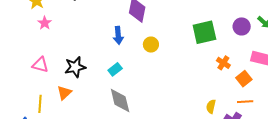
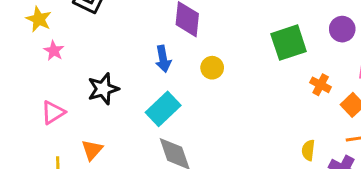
pink triangle: (40, 65) -> (53, 112), turned -42
black star: (75, 67) -> (103, 89), moved
cyan rectangle: (115, 69) -> (163, 109), size x1.6

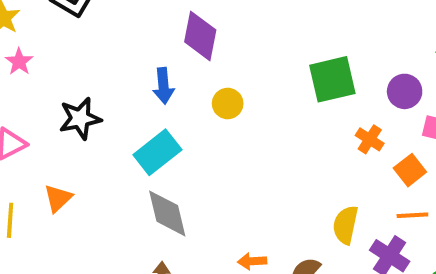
purple circle: (342, 29) -> (405, 91), moved
yellow semicircle: (308, 150) -> (345, 225), size x1.4

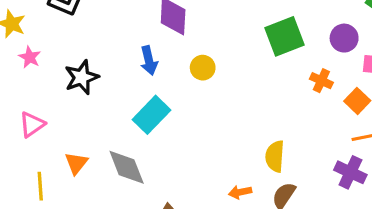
black star: (80, 118) -> (82, 77), moved
gray diamond: (167, 213) -> (127, 167), moved
yellow semicircle: (345, 225) -> (275, 156), moved

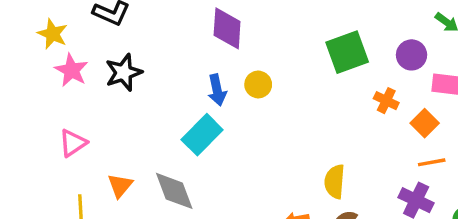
pink star: (30, 57) -> (71, 70), size x1.4
blue arrow: (149, 61) -> (217, 90), moved
black star: (82, 77) -> (124, 72), moved

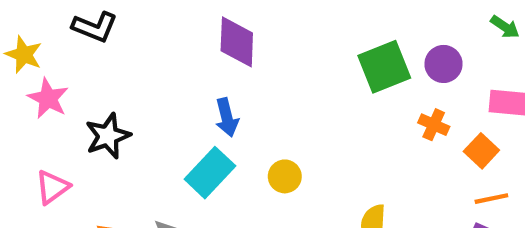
purple circle: (412, 55) -> (443, 64), moved
black star: (124, 72) -> (108, 136), moved
yellow circle: (258, 84) -> (285, 176), moved

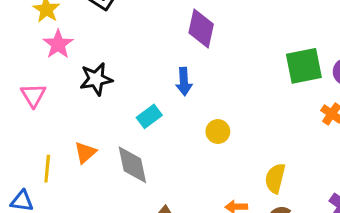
cyan rectangle: (210, 173) -> (149, 116), moved, size x0.7
pink triangle: (52, 187) -> (33, 95), moved, turned -36

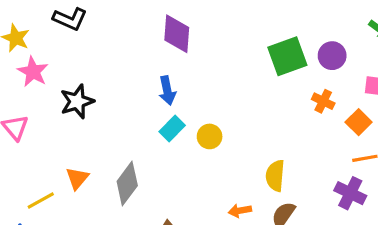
cyan rectangle: (149, 116) -> (172, 128), moved
gray diamond: (132, 165) -> (127, 183), turned 57
yellow line: (47, 169) -> (41, 201), turned 64

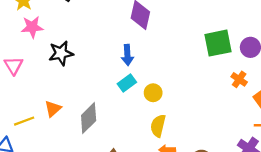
pink star: (33, 72) -> (32, 27), turned 30
yellow semicircle: (275, 176) -> (158, 126), moved

